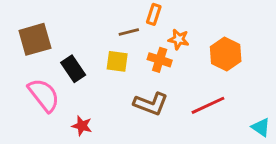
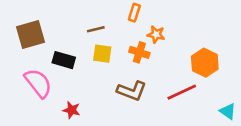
brown line: (129, 32) -> (96, 29), moved
orange hexagon: (226, 54) -> (205, 63), moved
black rectangle: (73, 69) -> (64, 60), turned -40

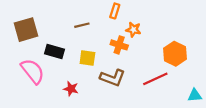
yellow square: (102, 54) -> (87, 58), moved
red star: (71, 110) -> (71, 89), moved
cyan triangle: (228, 111) -> (195, 95), turned -40

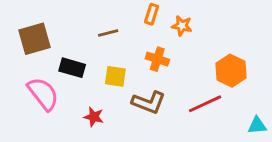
orange star: (133, 30) -> (182, 26), moved

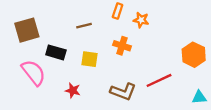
orange hexagon: (231, 71) -> (194, 55), moved
brown L-shape: (149, 102) -> (123, 92), moved

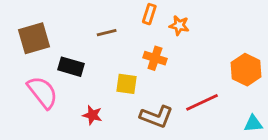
yellow square: (90, 59) -> (127, 84), moved

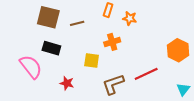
brown square: (34, 38) -> (48, 17), moved, turned 30
orange cross: (155, 58) -> (112, 42), turned -35
brown L-shape: (156, 117) -> (113, 84), turned 140
cyan triangle: (253, 124) -> (183, 89), turned -48

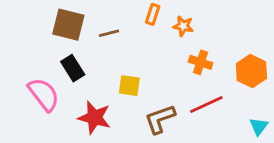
orange cross: (112, 42) -> (201, 62), moved, turned 35
black rectangle: (51, 48) -> (73, 68), turned 42
red star: (67, 83) -> (94, 118), size x1.6

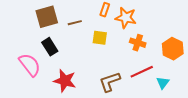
brown square: (68, 25) -> (47, 17), turned -30
orange star: (183, 26) -> (126, 18), size x1.5
yellow square: (129, 86) -> (100, 38), moved
cyan triangle: (259, 126) -> (163, 83), moved

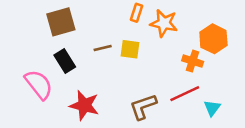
brown line: (75, 23) -> (103, 48), moved
orange cross: (138, 43) -> (193, 61), moved
orange hexagon: (173, 49) -> (213, 39), moved

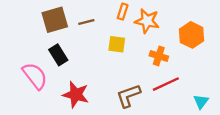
brown line: (103, 48) -> (86, 22), moved
orange cross: (193, 61) -> (159, 56), moved
cyan triangle: (212, 108) -> (201, 102), moved

